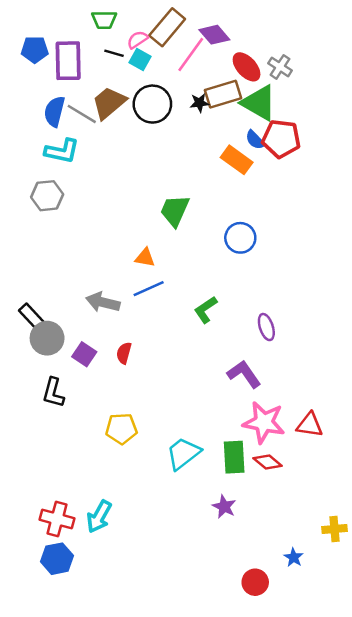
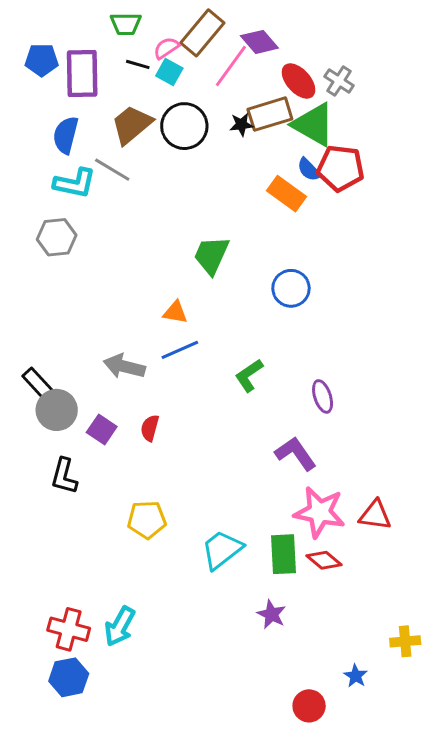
gray line: (82, 114) -> (112, 170), moved

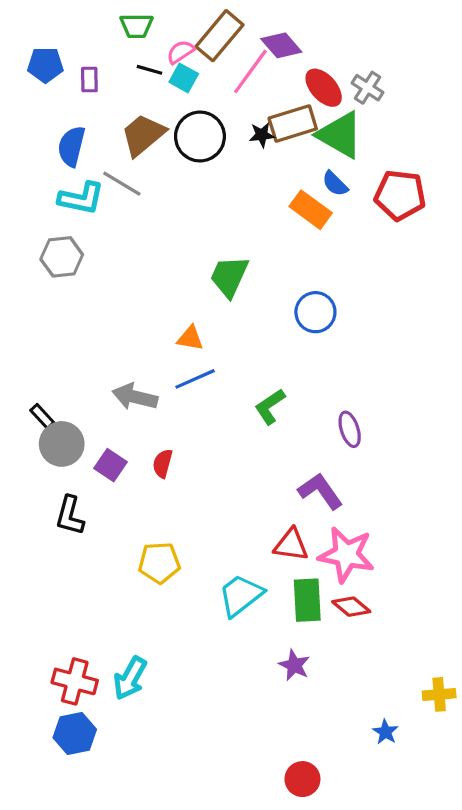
purple rectangle: (82, 73) -> (89, 80), size x0.5
red pentagon: (341, 168) -> (400, 195), moved
black rectangle: (39, 384) -> (42, 416), size x0.7
red triangle: (375, 515) -> (291, 545), moved
red circle: (309, 706) -> (302, 779), moved

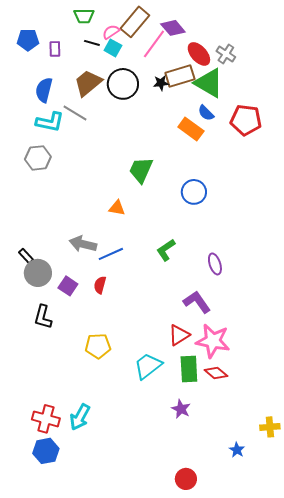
blue line: (195, 379) -> (111, 254), moved
red triangle: (291, 545) -> (179, 335), turned -40

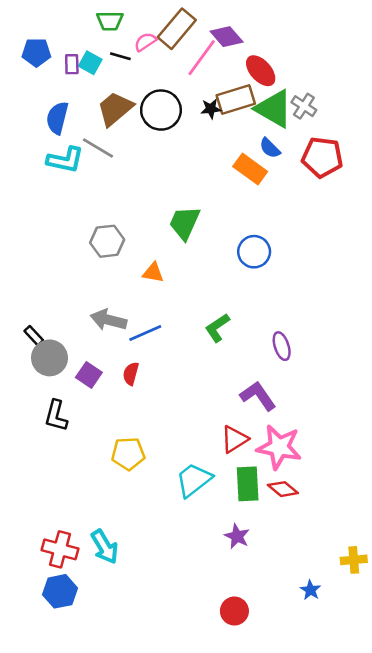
cyan square: (113, 48) -> (90, 63), moved
gray cross: (226, 54) -> (304, 106), moved
gray hexagon: (38, 158) -> (107, 241), moved
cyan arrow: (80, 417) -> (105, 547), turned -60
red circle: (186, 479) -> (234, 611), moved

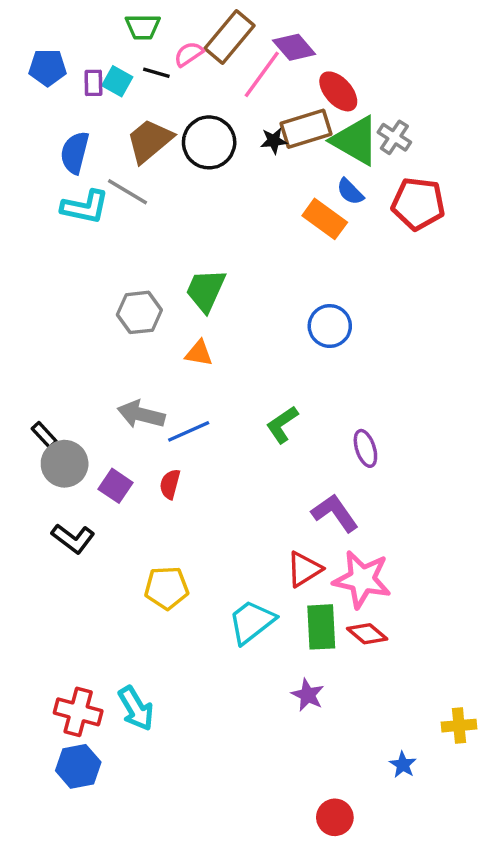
green trapezoid: (185, 223) -> (206, 290), moved
black L-shape: (56, 416) -> (73, 539), turned -68
red circle: (234, 611) -> (335, 817), moved

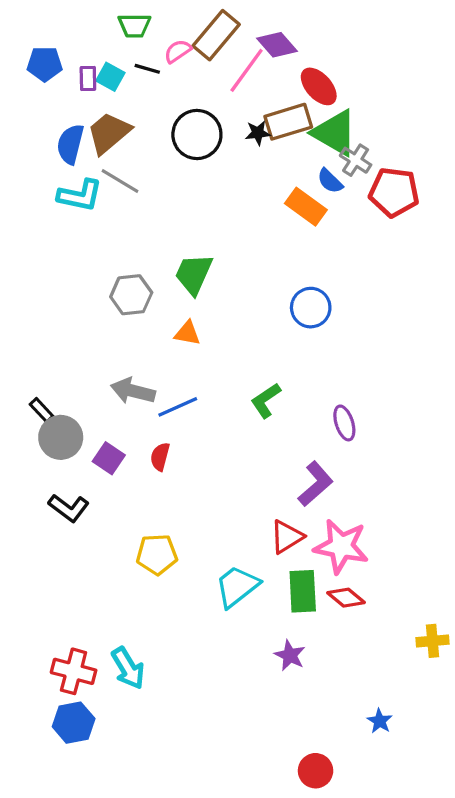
gray cross: (394, 137) -> (356, 160), moved
brown trapezoid: (150, 141) -> (109, 133), moved
purple L-shape: (335, 513) -> (316, 484), turned 84
yellow cross: (459, 726) -> (432, 641), moved

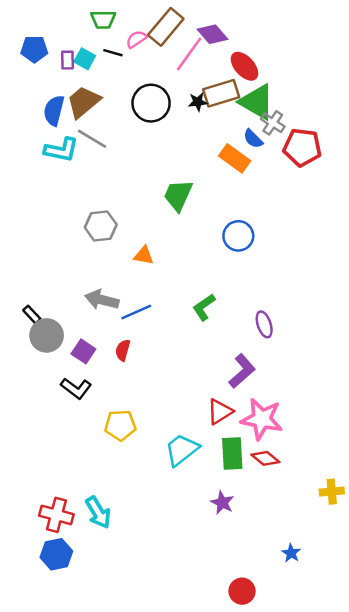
green trapezoid: (194, 274) -> (178, 195), moved
black L-shape: (69, 508) -> (76, 388), moved

